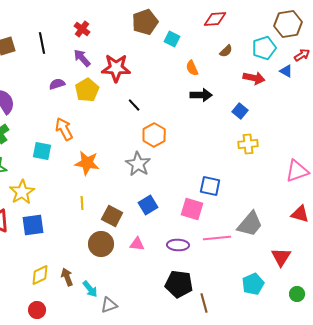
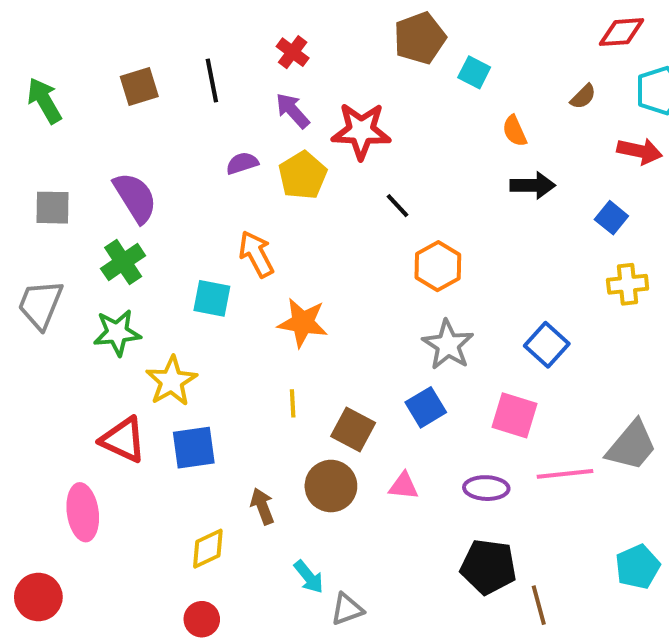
red diamond: (215, 19) -> (621, 32), moved
gray star: (138, 164) -> (448, 345), moved
blue square: (210, 186) -> (547, 345), moved, turned 30
brown arrow: (67, 277) -> (262, 506), moved

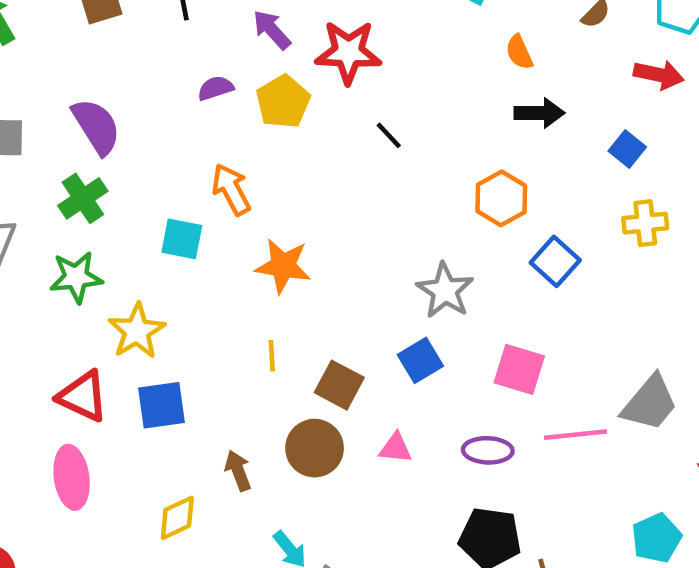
orange hexagon: (438, 266) -> (501, 198), moved
blue square: (547, 345) -> (555, 261), moved
pink ellipse: (83, 512) -> (72, 477), moved

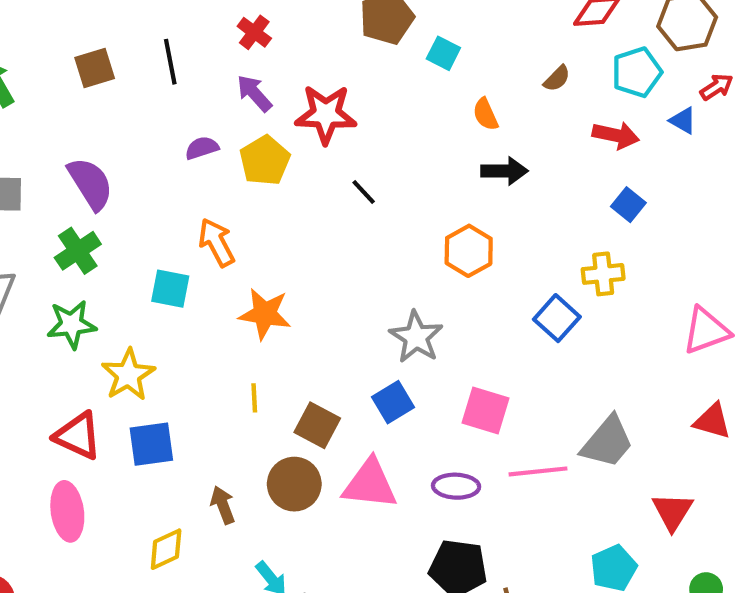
blue square: (627, 149) -> (628, 205), moved
blue square: (555, 261) -> (557, 318), moved
pink triangle: (396, 448) -> (370, 484), size x1.8

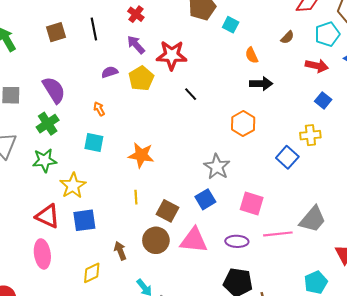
orange arrow: (217, 242) -> (99, 109), moved, size x0.6

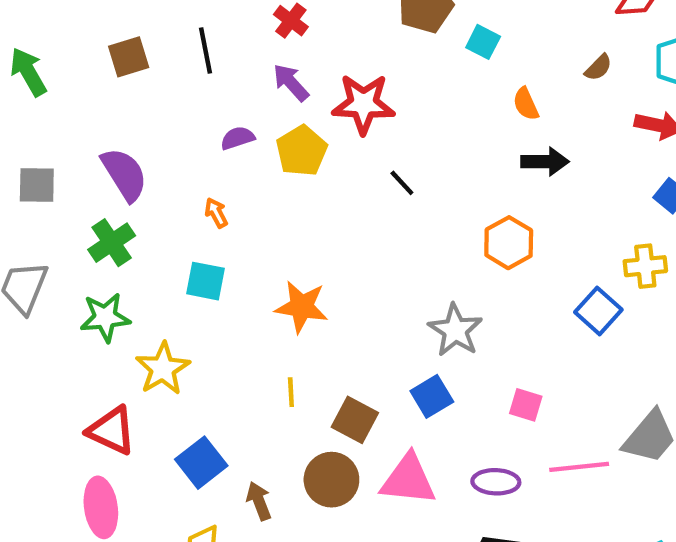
pink square: (252, 203) -> (526, 405), size x0.7
blue square: (84, 220) -> (201, 463), moved, turned -30

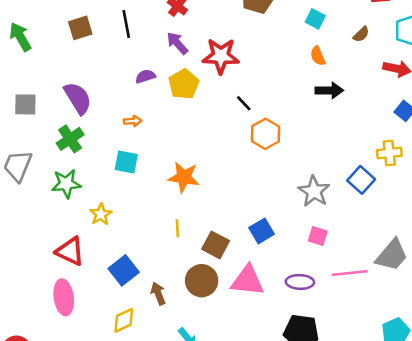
cyan square: (483, 42) -> (315, 19), moved
orange arrow: (216, 213) -> (133, 121), turned 114
orange hexagon: (509, 243) -> (265, 134), moved
gray star: (455, 330) -> (314, 191), moved
yellow star: (163, 369) -> (101, 214), size x0.7

